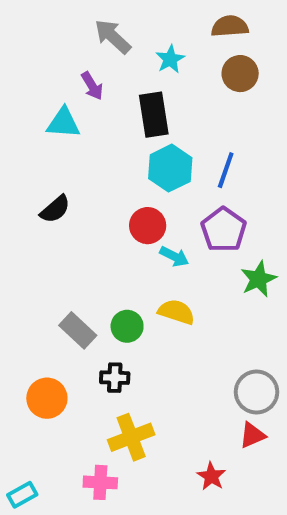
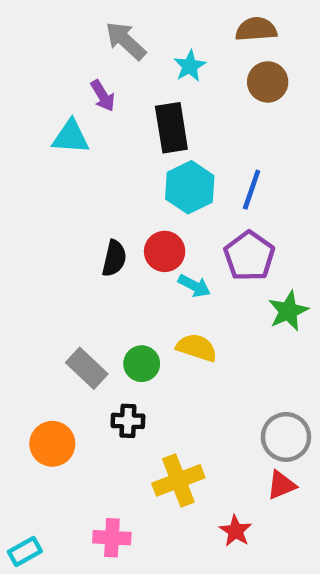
black semicircle: (55, 209) -> (114, 258), moved, turned -36
yellow cross: (131, 437) -> (178, 480), moved

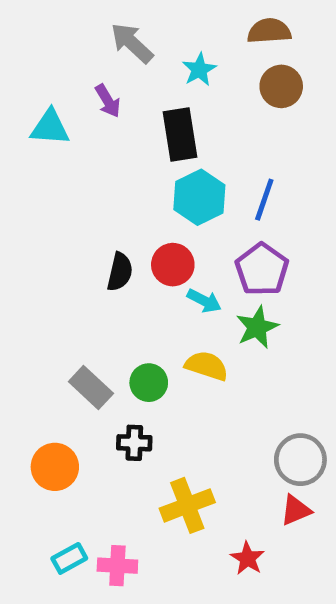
cyan triangle: (71, 137) -> (50, 127), moved
green star: (288, 311) -> (257, 327), moved
cyan rectangle: (25, 551) -> (69, 558), moved

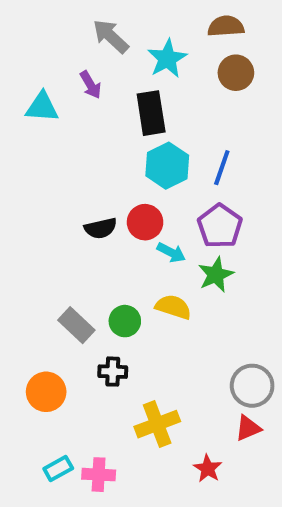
cyan star: (199, 70) -> (167, 59), size x1.4
black semicircle: (120, 272) -> (101, 228), turned 64

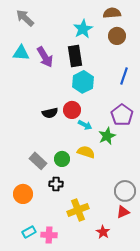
gray arrow: (111, 36) -> (25, 18), moved
purple arrow: (91, 85) -> (45, 57), moved, size x1.5
blue line: (222, 168) -> (124, 76), moved
purple pentagon: (220, 226) -> (122, 115), moved

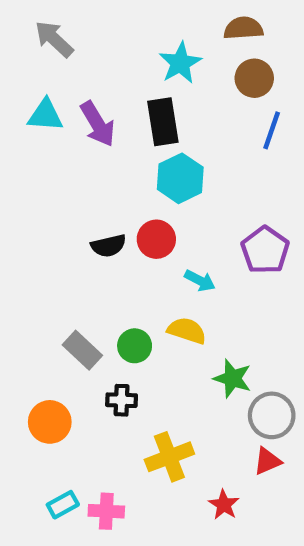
blue line: (124, 76) -> (272, 130), moved
cyan arrow: (85, 125) -> (200, 281), moved
green star: (107, 136) -> (232, 378), moved, turned -30

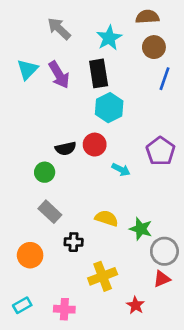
gray arrow: (54, 39) -> (59, 29), moved
cyan triangle: (45, 115) -> (27, 69), turned -50
yellow semicircle: (187, 331) -> (106, 218), moved
green circle: (135, 346) -> (45, 172), moved
cyan rectangle: (63, 505) -> (22, 305), moved

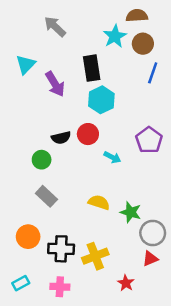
cyan star: (109, 38) -> (115, 36), moved
purple arrow: (59, 75) -> (55, 84), moved
black cross: (74, 242) -> (61, 249), moved, size x1.5

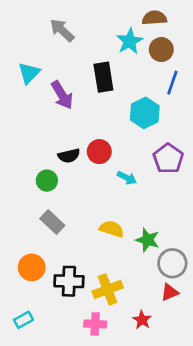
cyan hexagon: (101, 100) -> (145, 113), moved
pink cross: (60, 287) -> (95, 324), moved

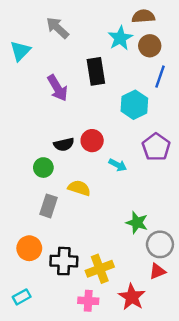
cyan triangle: (29, 73) -> (20, 51), moved
gray rectangle: (52, 222) -> (48, 206), turned 65
yellow semicircle: (112, 229) -> (79, 188), moved
red star: (142, 320) -> (132, 297), size x1.5

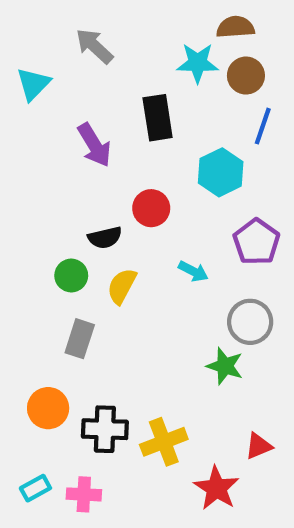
cyan star: (120, 38) -> (198, 63), turned 30
red circle: (92, 141) -> (151, 208), moved
yellow semicircle: (79, 188) -> (122, 286), moved, turned -80
gray circle: (160, 244) -> (250, 322), moved
pink cross: (88, 301) -> (84, 494), moved

